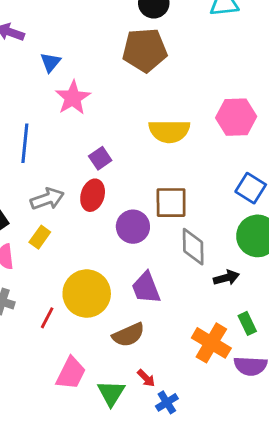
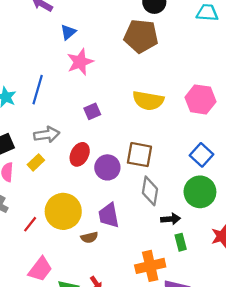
red ellipse: (93, 195) -> (80, 154), moved
green rectangle: (247, 323) -> (181, 242), moved
brown semicircle: (128, 335) -> (89, 237), moved, size x0.7
orange cross: (211, 343) -> (150, 266), turned 36

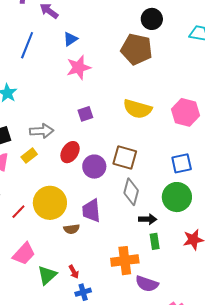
blue line: (38, 90) -> (27, 45), moved
blue square: (201, 155) -> (182, 163), turned 30

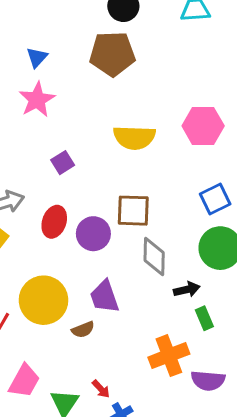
blue triangle: (70, 39) -> (37, 57), moved

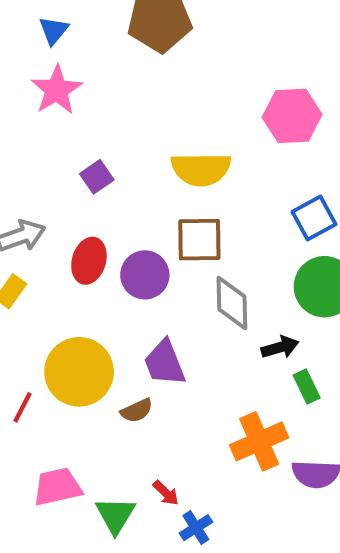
yellow semicircle: (134, 138) -> (201, 169), moved
pink trapezoid: (24, 381) -> (57, 487), turned -129

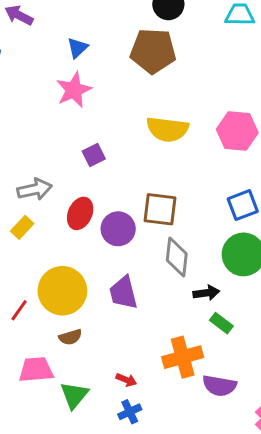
yellow semicircle: (201, 169) -> (167, 129), moved
green rectangle: (307, 387) -> (221, 323), turned -35
brown semicircle: (137, 411) -> (70, 337), moved
red arrow: (166, 493) -> (126, 380), moved, turned -30

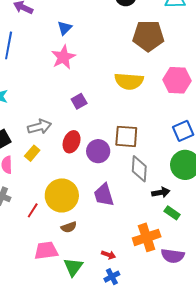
brown pentagon: (153, 51) -> (148, 36), moved

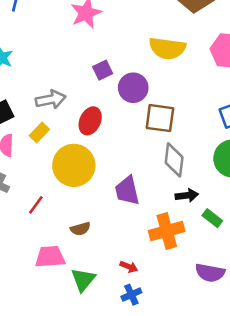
purple circle: (98, 151) -> (133, 88), moved
black arrow: (161, 192) -> (187, 195), moved
yellow circle: (62, 195) -> (74, 165), moved
orange cross: (147, 237) -> (167, 231), moved

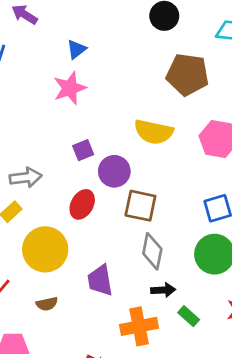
red ellipse: (90, 121) -> (82, 204), moved
brown semicircle: (80, 229) -> (47, 304), moved

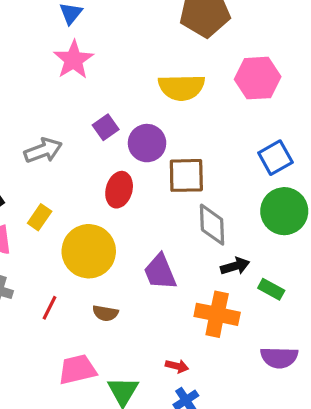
gray arrow: (26, 177) -> (43, 150), moved
brown semicircle: (47, 304) -> (105, 313), turned 35
orange cross: (139, 326) -> (217, 314), turned 36

